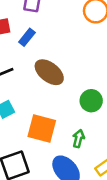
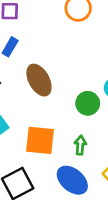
brown ellipse: (49, 72) -> (39, 80), turned 32

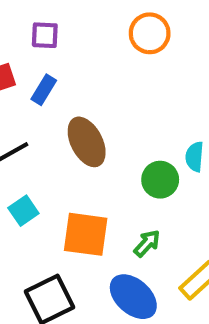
green arrow: (80, 145) -> (147, 243), turned 36

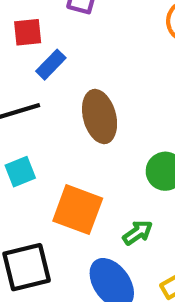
blue rectangle: (44, 90) -> (51, 65), moved

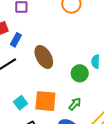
cyan square: (20, 172) -> (20, 103), moved

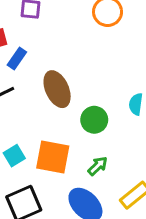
green circle: (80, 73) -> (94, 120), moved

